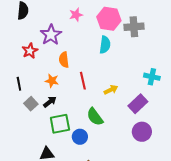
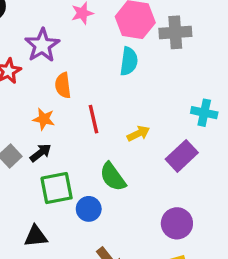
purple circle: (142, 132) -> (177, 223), moved

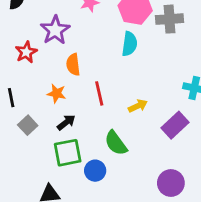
black arrow: (41, 153) -> (66, 122), moved

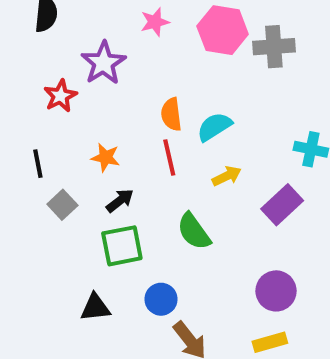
cyan semicircle: (130, 44) -> (214, 127), moved, turned -130
orange semicircle: (73, 65) -> (171, 114), moved
blue circle: (95, 171) -> (161, 299), moved

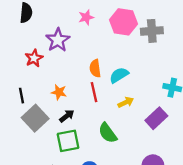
gray square: (62, 205) -> (35, 118), size x1.6

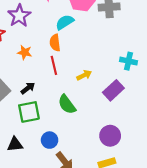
cyan semicircle: (119, 75) -> (65, 22), moved
orange star: (59, 92) -> (25, 52), moved

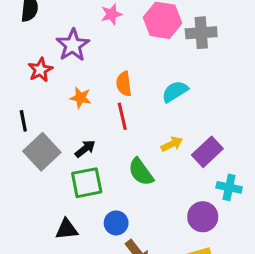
cyan semicircle: (65, 22) -> (175, 91), moved
cyan cross: (129, 61) -> (229, 187), moved
yellow arrow: (84, 75) -> (172, 144), moved

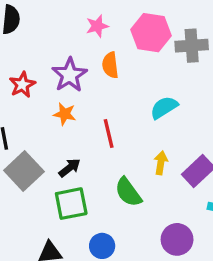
purple star: (73, 45) -> (70, 75), moved
orange semicircle: (124, 84) -> (110, 65), moved
yellow arrow: (172, 144) -> (161, 163), turned -55
purple circle: (203, 217) -> (177, 239), moved

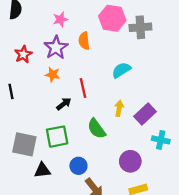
pink star: (97, 26) -> (60, 19), moved
black arrow: (70, 168) -> (64, 104), moved
gray square: (24, 171) -> (24, 144), moved, turned -35

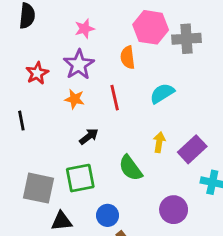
orange semicircle: (84, 41) -> (128, 57), moved
red line: (83, 88) -> (115, 98), moved

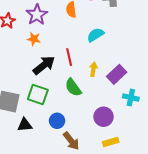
red line: (115, 98) -> (69, 57), moved
black arrow: (89, 136) -> (44, 65), size x1.6
green square: (80, 178) -> (38, 94), turned 30

